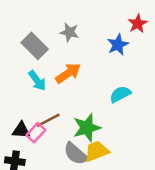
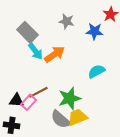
gray star: (69, 32) -> (67, 21), moved
blue star: (118, 45) -> (95, 31), turned 30
cyan arrow: (37, 81) -> (36, 51), moved

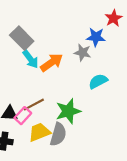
gray star: (67, 21) -> (83, 53), moved
yellow trapezoid: (78, 117) -> (39, 132), moved
gray semicircle: (61, 119) -> (58, 134), turned -115

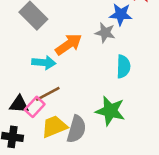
cyan arrow: (31, 59) -> (44, 63), moved, turned -48
cyan semicircle: (98, 81) -> (123, 67), turned 120
green star: (68, 111) -> (110, 111), moved, turned 30

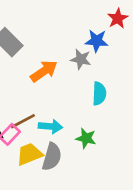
cyan arrow: (44, 63) -> (50, 126), moved
green star: (110, 111) -> (86, 138), size x0.7

